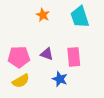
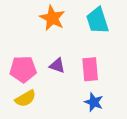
orange star: (43, 15) -> (52, 18), size x1.5
blue star: (60, 79) -> (94, 102), moved

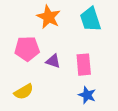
pink pentagon: (23, 69) -> (27, 49), moved

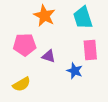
pink rectangle: (84, 65) -> (90, 50), moved
blue star: (87, 95) -> (75, 71), moved

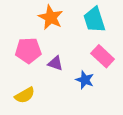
pink rectangle: (90, 50) -> (103, 56), turned -42

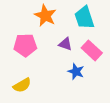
purple triangle: (55, 63) -> (65, 44), moved

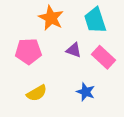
blue star: (76, 72) -> (86, 92), moved
yellow semicircle: (22, 85) -> (37, 93), moved

